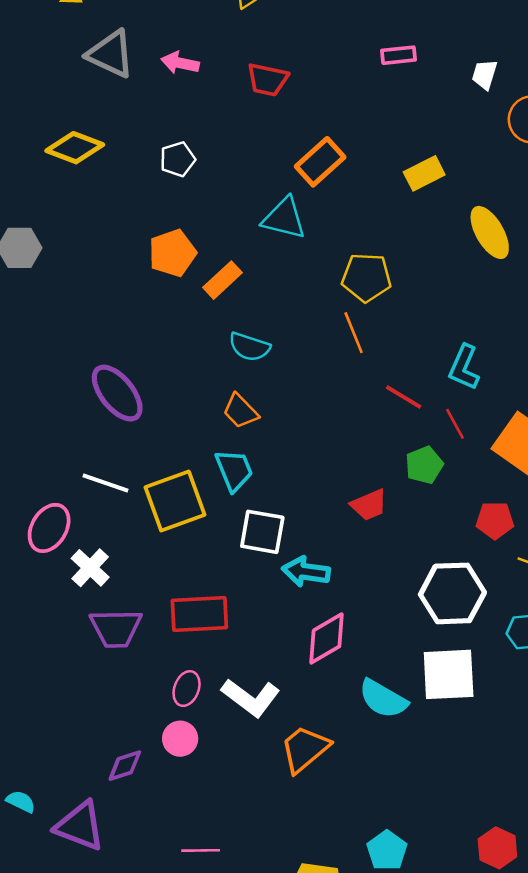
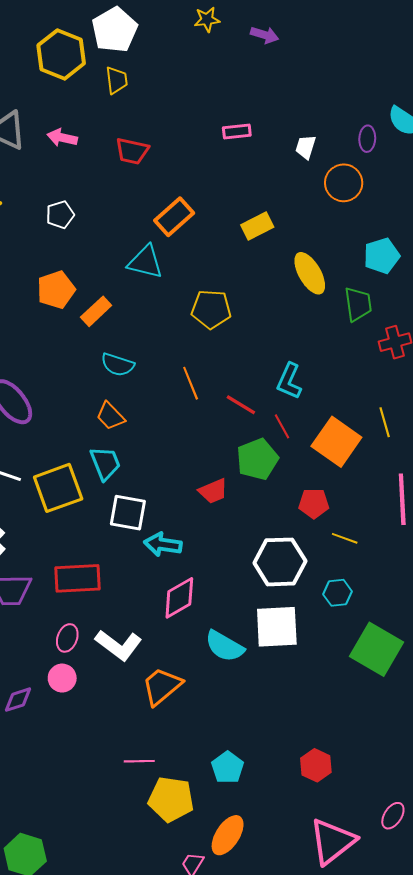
orange line: (354, 333) -> (191, 383), moved
green pentagon: (424, 465) -> (257, 459), size x1.4
pink line: (201, 850) -> (139, 761), moved

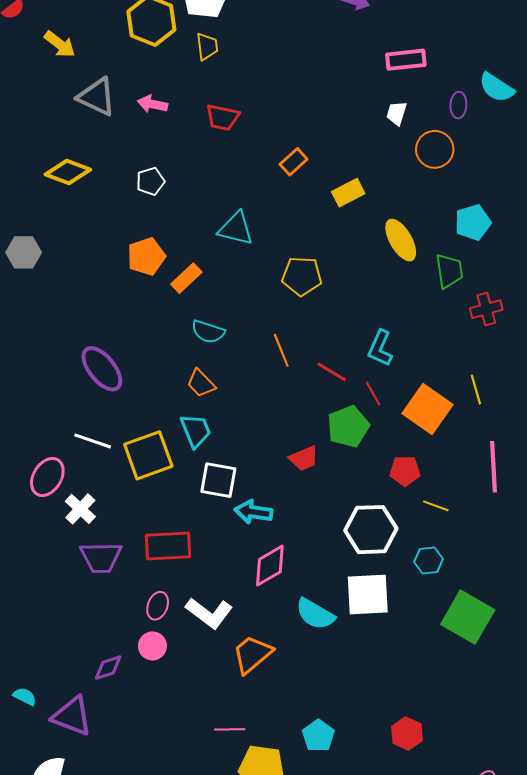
pink rectangle: (237, 131) -> (406, 60), moved, size x1.4
orange rectangle: (174, 217) -> (294, 162), moved, size x0.7

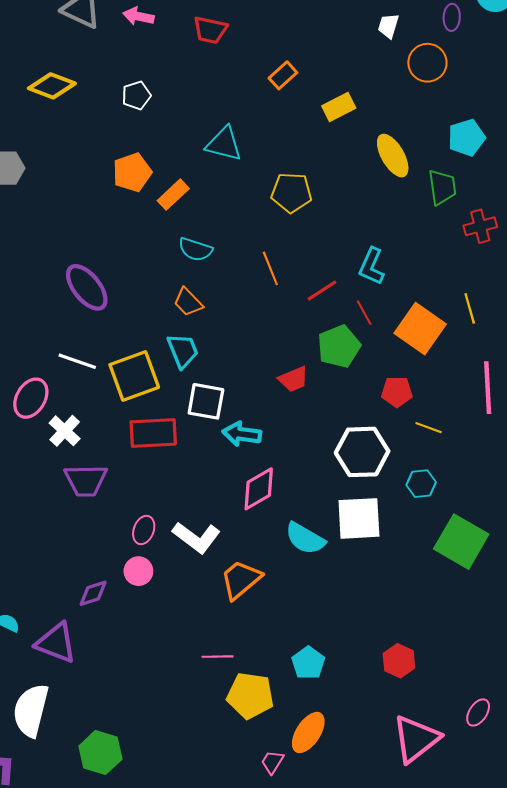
red line: (332, 372) -> (322, 291), turned -64
red rectangle: (168, 546) -> (153, 433), moved

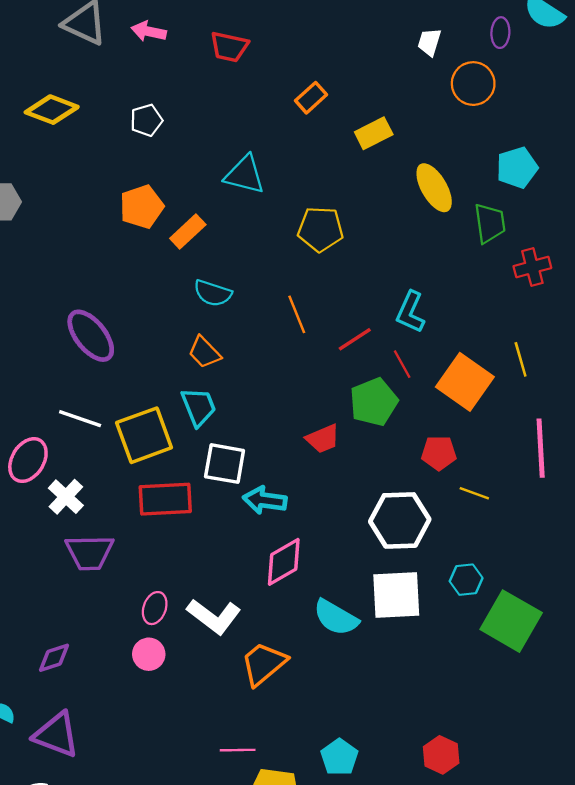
cyan hexagon: (421, 484) -> (466, 580), moved
purple diamond: (93, 593) -> (54, 658), moved

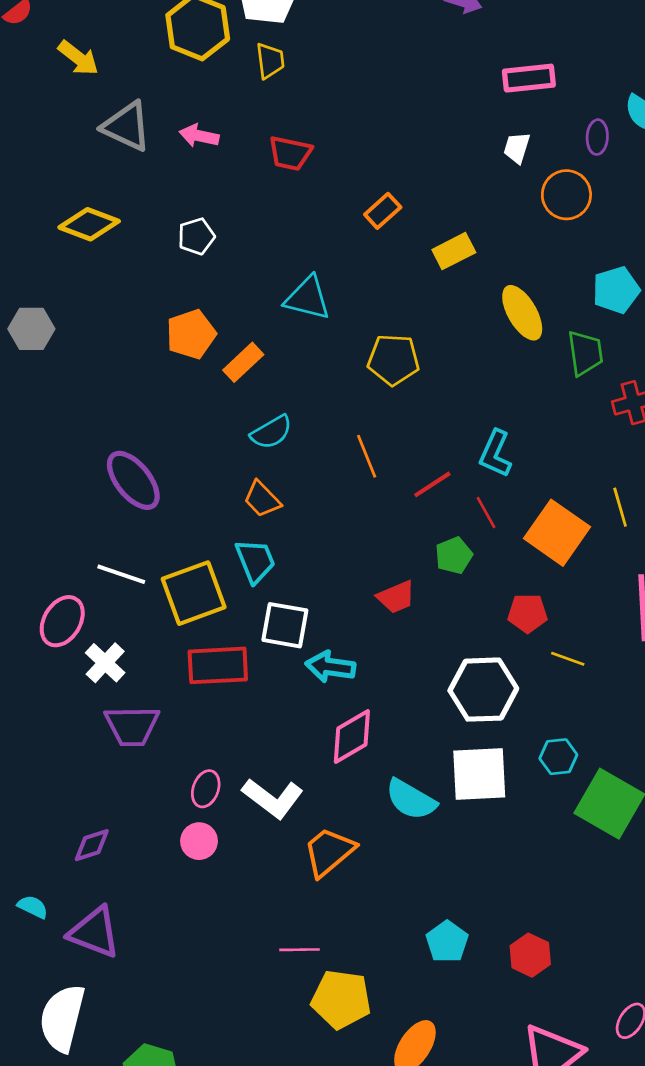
cyan semicircle: (213, 293) -> (271, 432), turned -48
green pentagon: (374, 402) -> (454, 555), size x0.7
cyan pentagon: (339, 757) -> (447, 942), moved

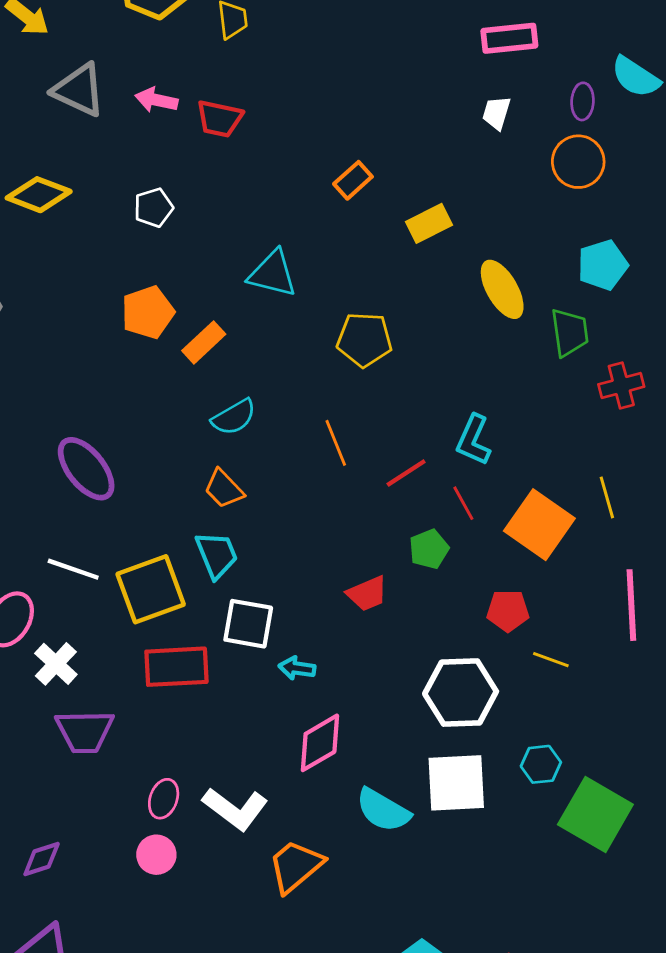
red trapezoid: (290, 153) -> (220, 119), moved
orange circle: (566, 195) -> (578, 162), moved
cyan arrow: (330, 667) -> (297, 668), size x0.7

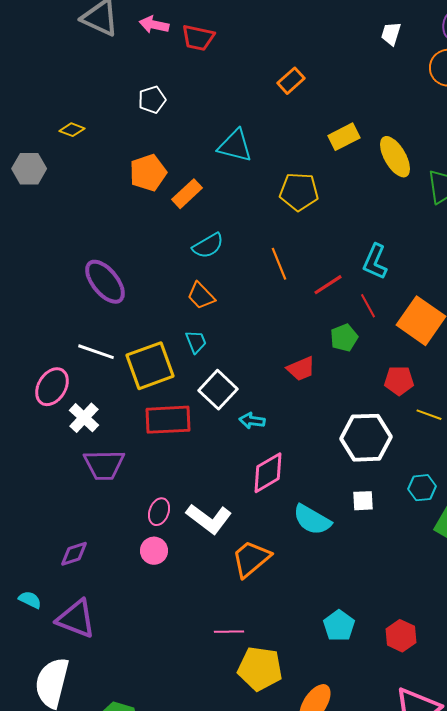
yellow diamond: (39, 195) -> (72, 130), moved, size x0.6
yellow rectangle: (429, 223) -> (344, 137), moved
cyan trapezoid: (217, 555) -> (196, 342), size x0.7
white square: (248, 624) -> (218, 390), turned 33
white square: (456, 783) -> (363, 501), size x0.5

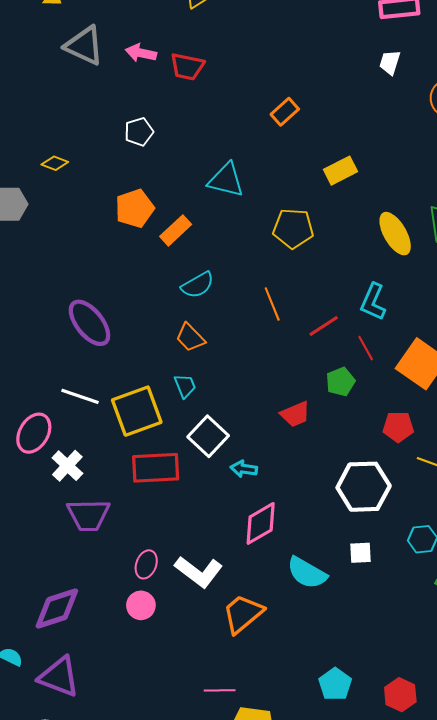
yellow ellipse: (395, 157) -> (395, 234), moved
purple diamond: (74, 554) -> (57, 609), size x1.6

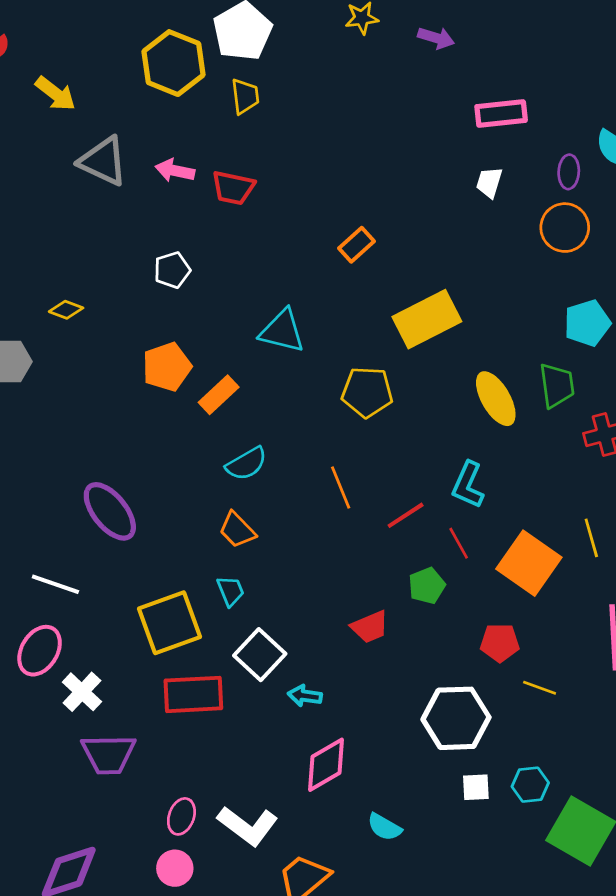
yellow rectangle: (340, 171) -> (427, 319), size x1.6
white line: (80, 396) -> (55, 584), moved
white square: (360, 553) -> (476, 787), moved
cyan semicircle: (307, 573) -> (384, 827), size x0.7

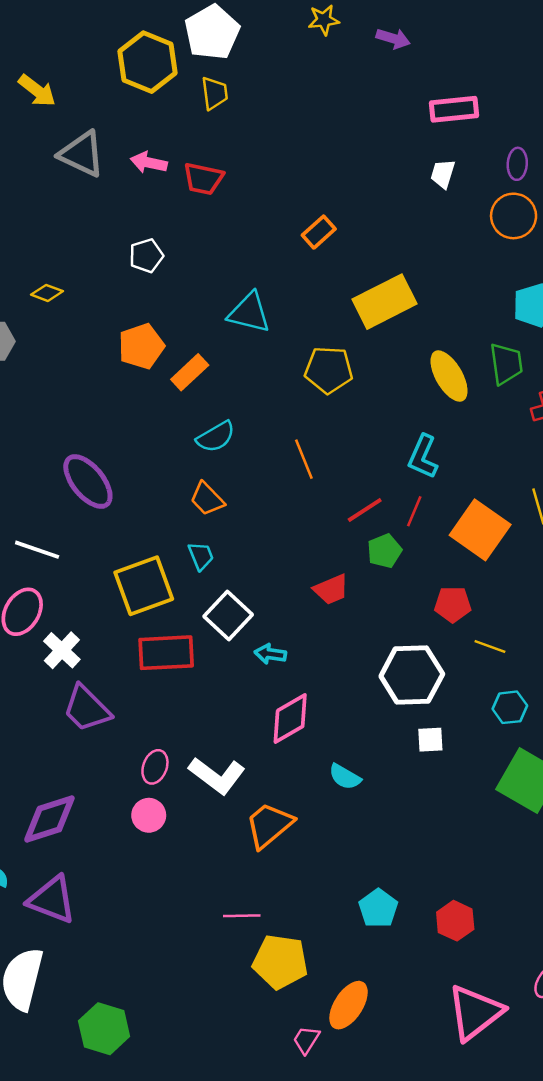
red line: (406, 515) -> (365, 510), moved
red line: (459, 543) -> (414, 511), turned 52
purple trapezoid: (108, 754) -> (87, 709), turned 46
cyan hexagon: (530, 785) -> (510, 707), moved

